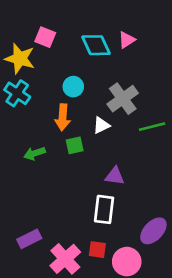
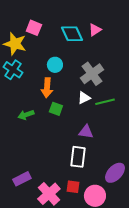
white triangle: (101, 125) -> (84, 98), moved
green line: (152, 127) -> (105, 102), moved
green square: (75, 145) -> (56, 109), turned 32

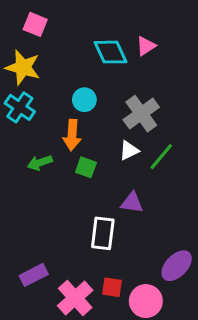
pink square: (34, 28) -> (35, 24), moved
green line: (105, 102) -> (161, 157), turned -36
green arrow: (26, 115) -> (40, 163), moved
white rectangle: (78, 157) -> (103, 233), moved

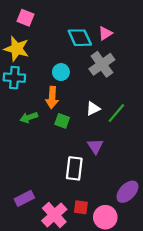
cyan cross: (20, 107) -> (14, 78), turned -30
gray cross: (141, 114) -> (102, 64), moved
purple triangle: (132, 203) -> (95, 146), turned 49

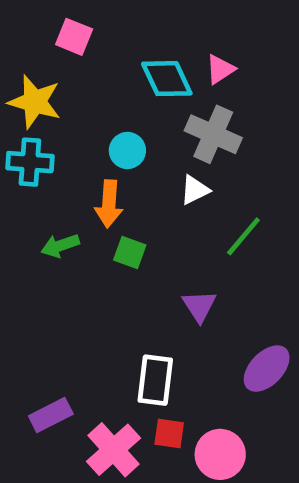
pink square: (25, 18) -> (74, 37), moved
gray cross: (102, 64) -> (213, 134), turned -30
white triangle: (93, 109) -> (195, 190), moved
white rectangle: (74, 168) -> (155, 380), moved
purple ellipse: (127, 192) -> (267, 369), moved

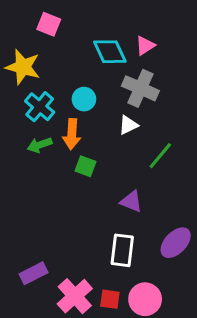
cyan cross: (30, 162) -> (40, 107), moved, turned 36
green arrow: (60, 246) -> (40, 145), moved
purple triangle: (199, 306) -> (131, 201), turned -35
white rectangle: (155, 380) -> (122, 250), moved
red square: (169, 434) -> (110, 299), moved

